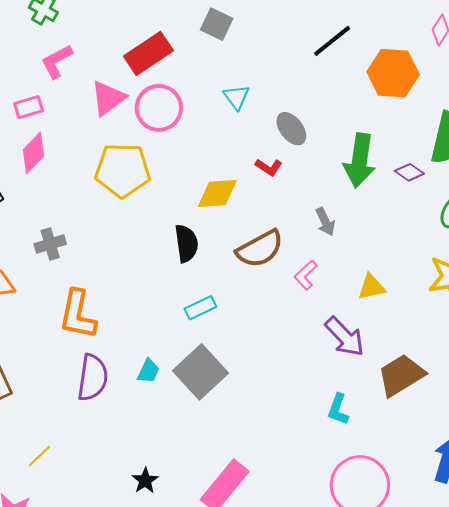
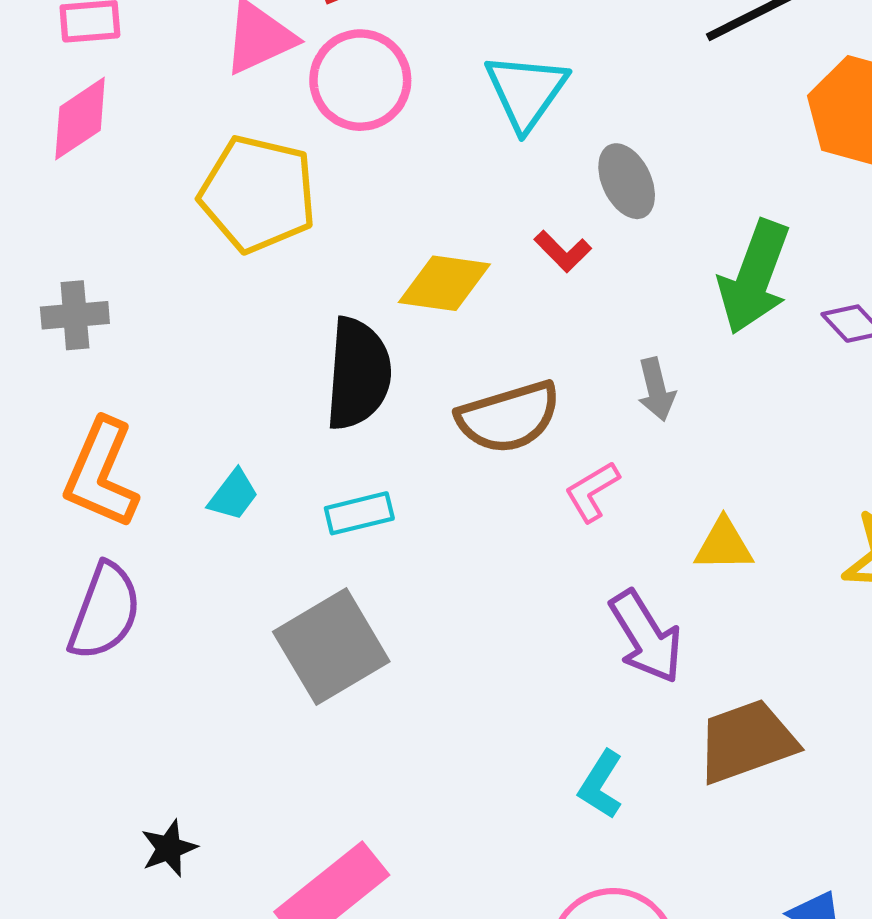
cyan triangle: (236, 97) -> (526, 91), size x1.5
black semicircle: (186, 243) -> (358, 374), size x1.4
cyan trapezoid: (148, 371) -> (233, 495), moved

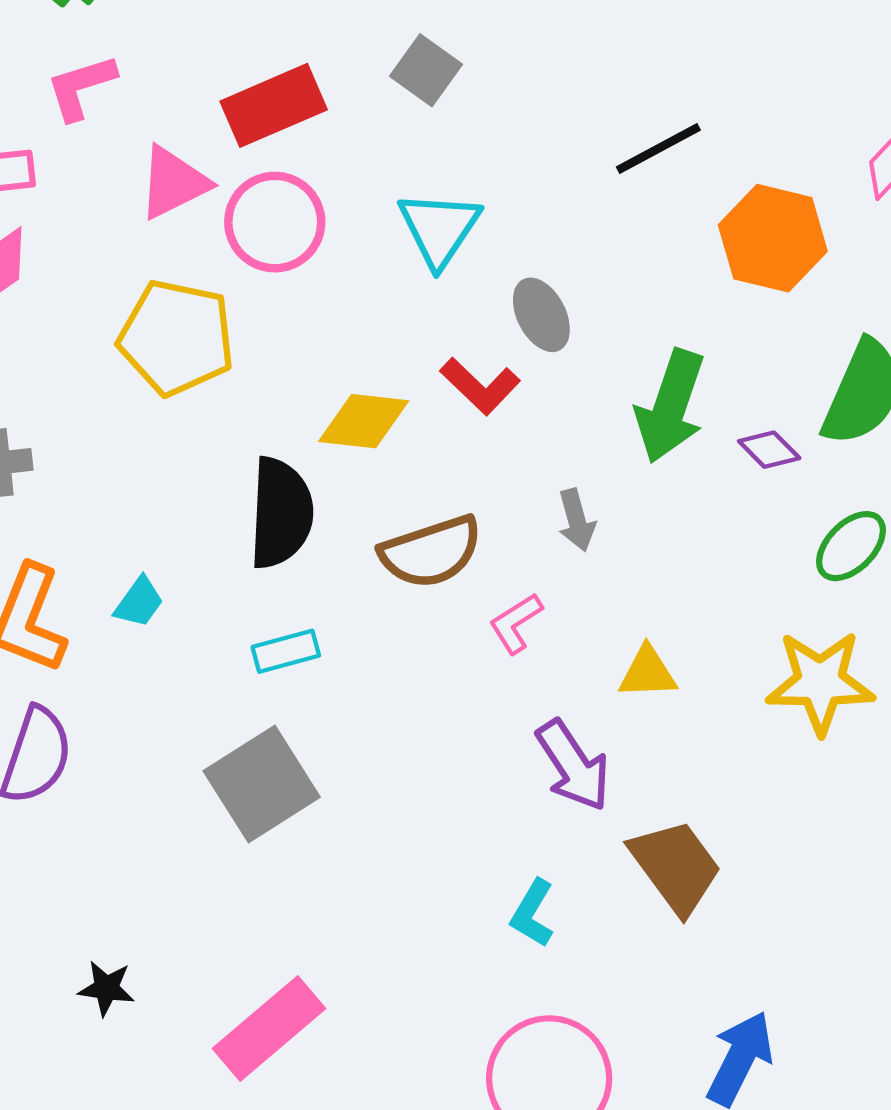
red L-shape: (563, 251) -> (480, 386), size x1.4
cyan trapezoid: (233, 495) -> (139, 602), moved
brown trapezoid: (747, 741) -> (676, 867), turned 75
black star: (169, 848) -> (106, 988), turned 30

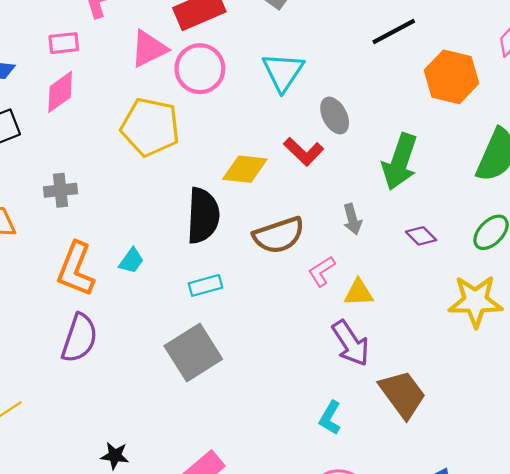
purple diamond: (769, 450) -> (421, 236), moved
yellow triangle: (648, 673) -> (359, 293), moved

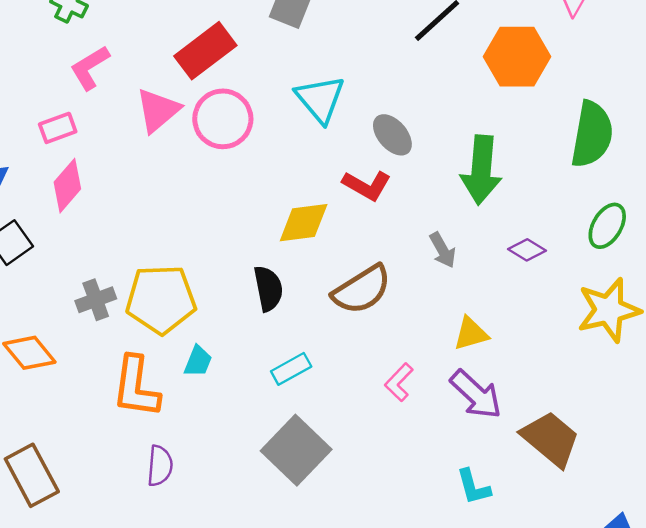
yellow pentagon: (150, 127) -> (161, 299), moved
black semicircle: (203, 216) -> (268, 288), size x0.7
pink L-shape: (322, 271) -> (399, 382), moved
purple semicircle: (79, 338) -> (160, 466), size x0.7
cyan L-shape: (330, 418) -> (473, 487), turned -32

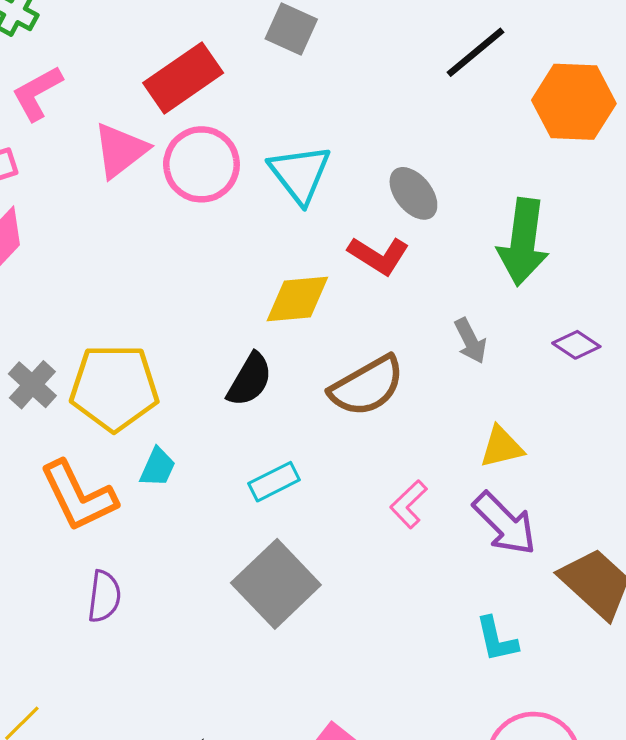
cyan triangle: (320, 99) -> (300, 174), moved
black semicircle: (268, 288) -> (250, 380), turned 39
gray cross: (96, 300) -> (32, 385), turned -30
orange L-shape: (136, 387) -> (78, 496), turned -36

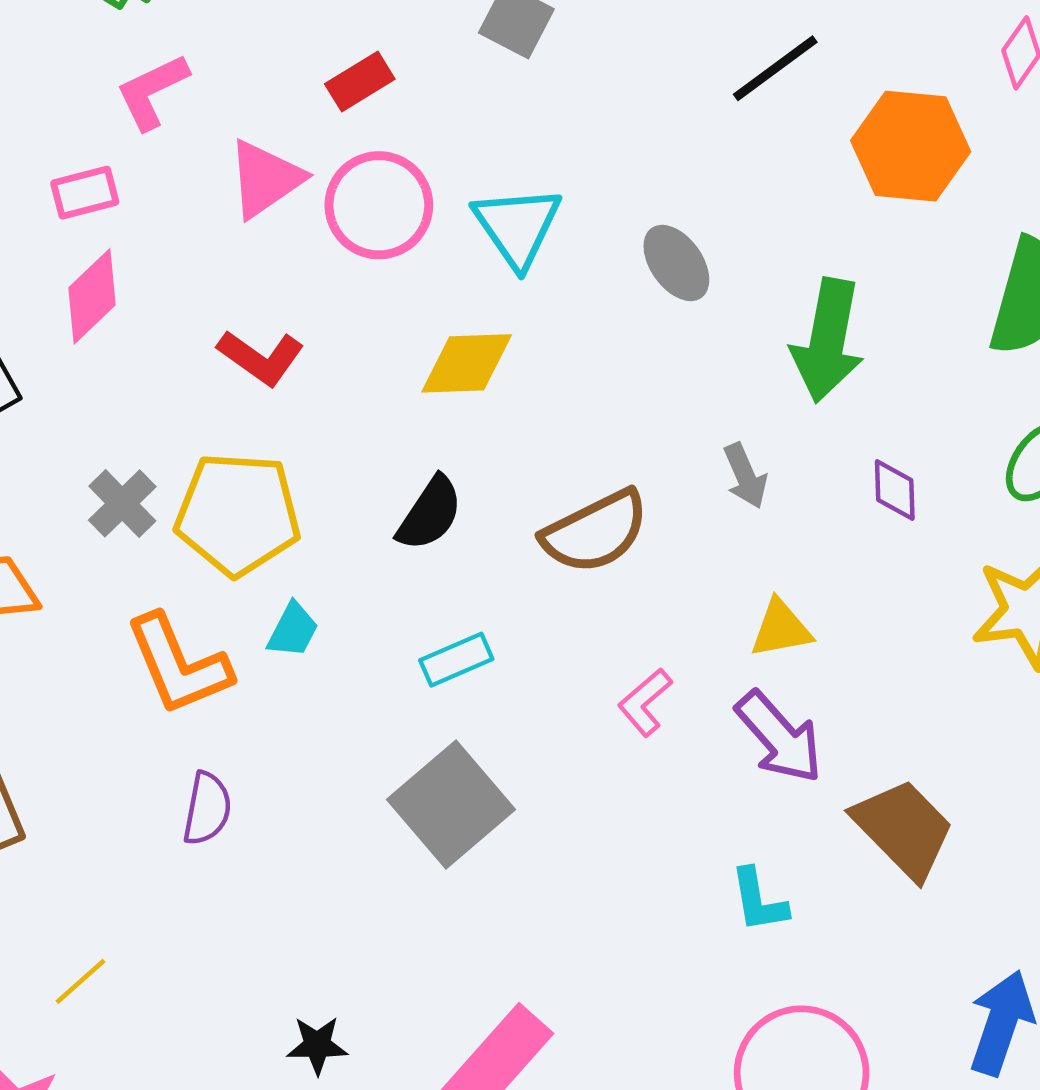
red rectangle: (183, 78) -> (360, 81), size x0.6
red L-shape: (379, 255) -> (261, 357), moved
yellow diamond: (297, 299) -> (467, 363), moved
purple diamond: (576, 345) -> (895, 490), turned 51

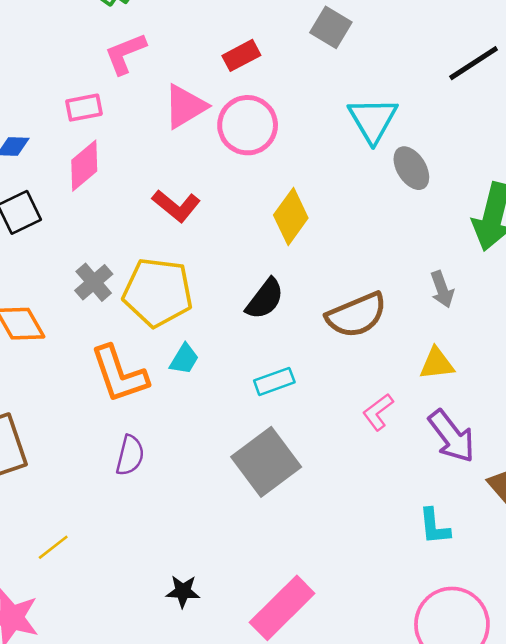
cyan triangle: (517, 226) -> (373, 120), moved
yellow diamond: (467, 363) -> (291, 217), turned -56
yellow triangle: (781, 629) -> (437, 364), moved

